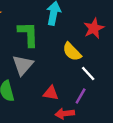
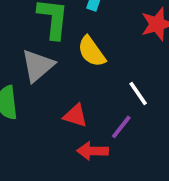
yellow semicircle: (72, 52) -> (92, 52), moved

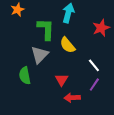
red triangle: (75, 116) -> (62, 80), turned 48
purple line: (121, 127) -> (94, 85), moved

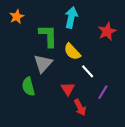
white line: (94, 65) -> (88, 71), moved
red arrow: (72, 98) -> (80, 107), turned -112

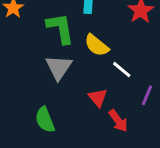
green semicircle: (28, 86) -> (45, 120), moved

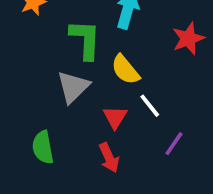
red triangle: (98, 98) -> (115, 117), moved
red arrow: (118, 121) -> (109, 158), moved

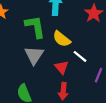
red arrow: (109, 158) -> (63, 91), turned 42

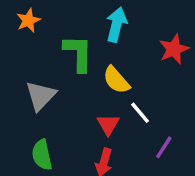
gray triangle: (34, 55) -> (41, 96), moved

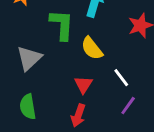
white line: (140, 113) -> (121, 78), moved

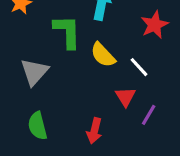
white line: (121, 78) -> (139, 67), moved
red triangle: (83, 85) -> (125, 97), moved

